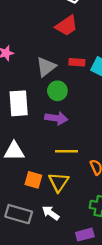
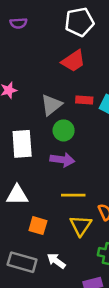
yellow triangle: (59, 182) -> (81, 226), moved

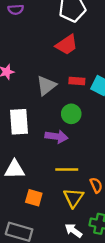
green circle: (64, 130) -> (71, 114), moved
white arrow: (56, 261) -> (73, 231), moved

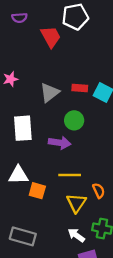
red trapezoid: (67, 45) -> (51, 37), moved, turned -85
orange square: (34, 198) -> (37, 191), moved

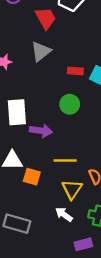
gray triangle: (50, 92) -> (41, 51), moved
purple arrow: (60, 143) -> (41, 131), moved
white arrow: (76, 235) -> (64, 214), moved

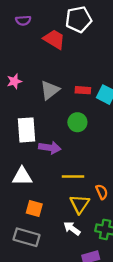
red trapezoid: (46, 18) -> (54, 39), turned -30
gray triangle: (41, 51) -> (50, 90), moved
orange square: (32, 177) -> (34, 208), moved

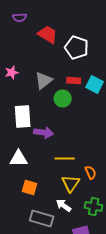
white pentagon: (79, 19) -> (77, 48), moved, turned 30
green circle: (77, 122) -> (63, 98), moved
gray rectangle: (27, 237) -> (42, 218), moved

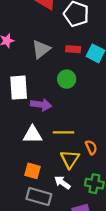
green circle: (63, 98) -> (67, 79), moved
white triangle: (19, 158) -> (32, 135), moved
orange square: (30, 188) -> (32, 171), moved

